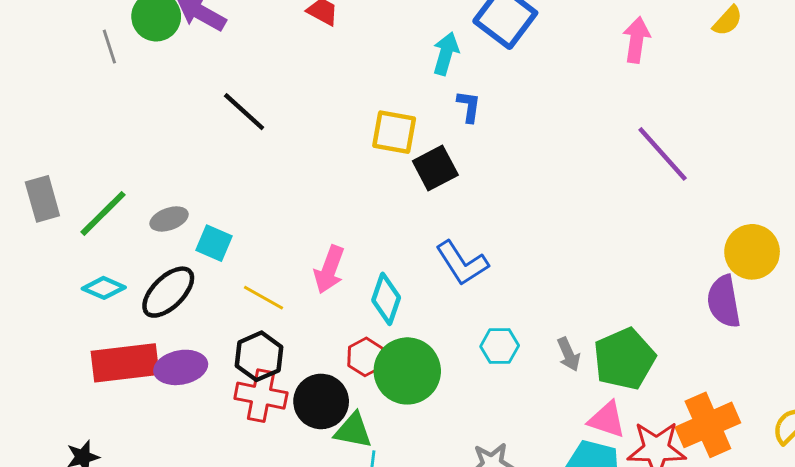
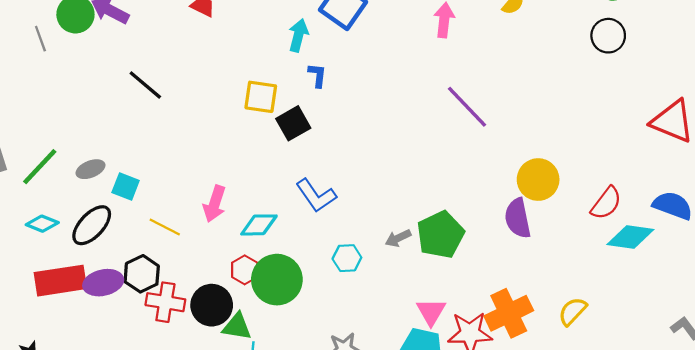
cyan diamond: (386, 299) -> (259, 225), turned 72
gray arrow: (569, 354) -> (398, 238), moved, turned 90
black hexagon: (259, 356) -> (142, 274), moved
green pentagon: (624, 359) -> (440, 235), moved
pink triangle: (607, 420) -> (431, 312), turned 44

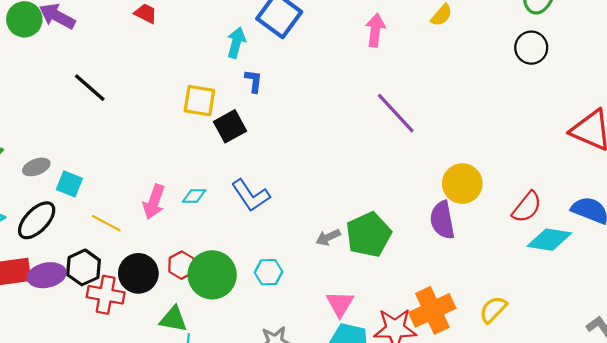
cyan diamond: (259, 225) -> (194, 196), moved, size x0.7
cyan hexagon: (347, 258) -> (269, 272), moved
black circle: (212, 305) -> (138, 273), moved
pink triangle: (431, 312) -> (340, 304), moved

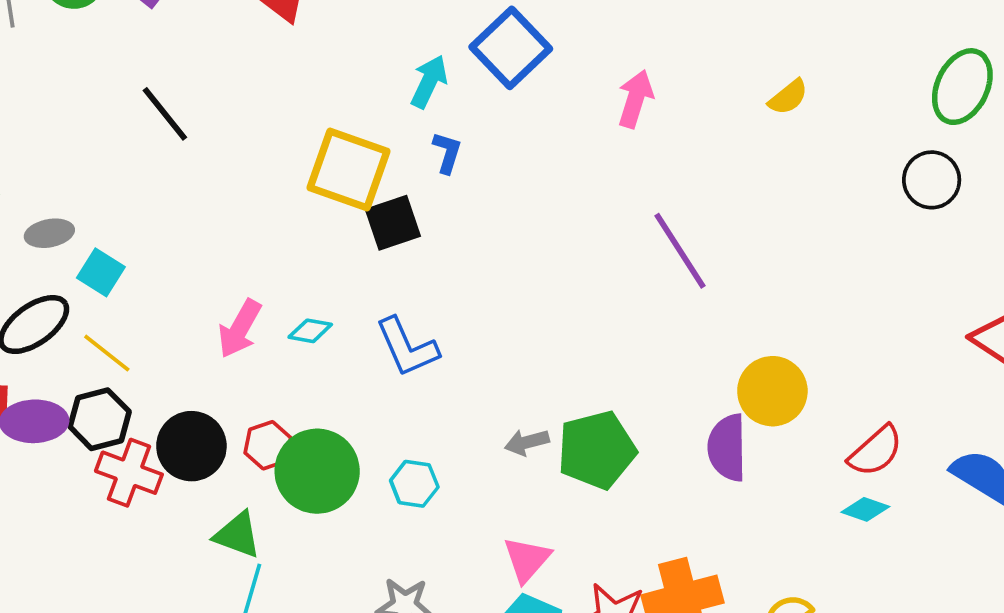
pink arrow: (375, 30) -> (635, 99), moved
yellow square: (199, 101) -> (349, 169), size x1.4
yellow line: (106, 223) -> (107, 353), moved
cyan diamond: (549, 240) -> (865, 509), moved, size x0.6

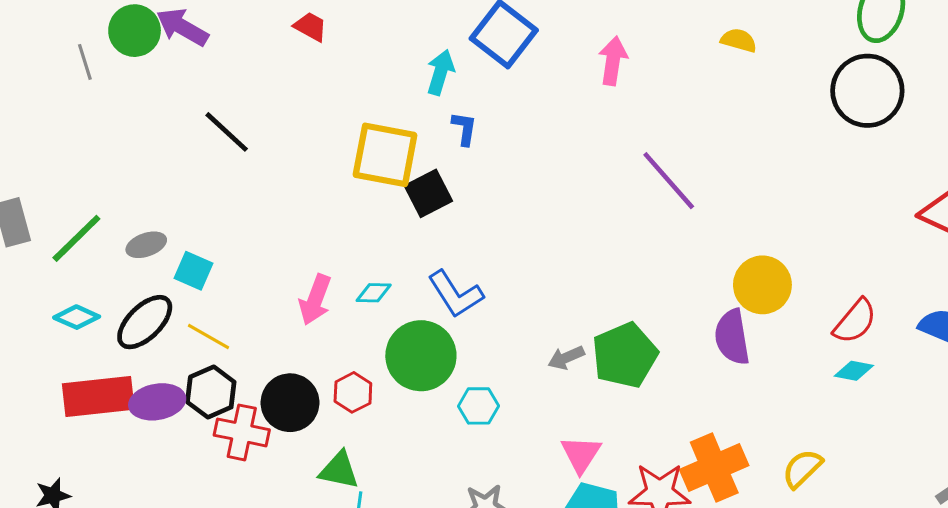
yellow semicircle: (788, 97) -> (739, 40), turned -117
black circle: (932, 180) -> (867, 91), size x1.5
green circle: (317, 471) -> (421, 356), moved

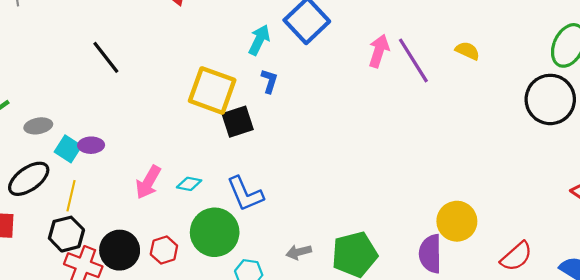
purple line: (669, 181) -> (413, 60), moved
yellow line: (209, 336) -> (71, 196), turned 64
gray arrow: (566, 358) -> (299, 252), moved
purple ellipse: (157, 402) -> (91, 145), moved, size x0.7

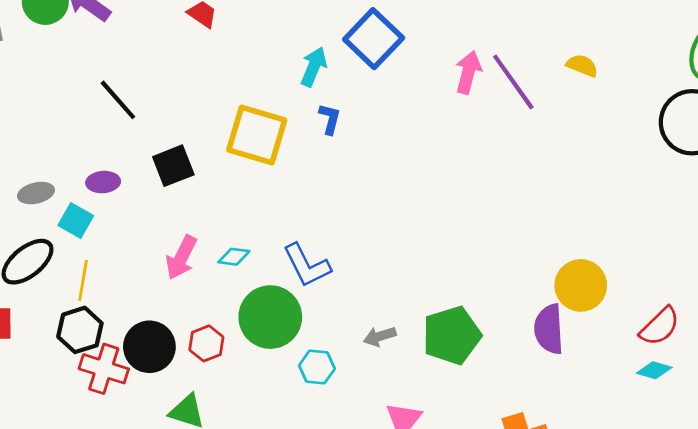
black square: (238, 122) -> (173, 166), moved
purple ellipse: (91, 145) -> (103, 182), moved

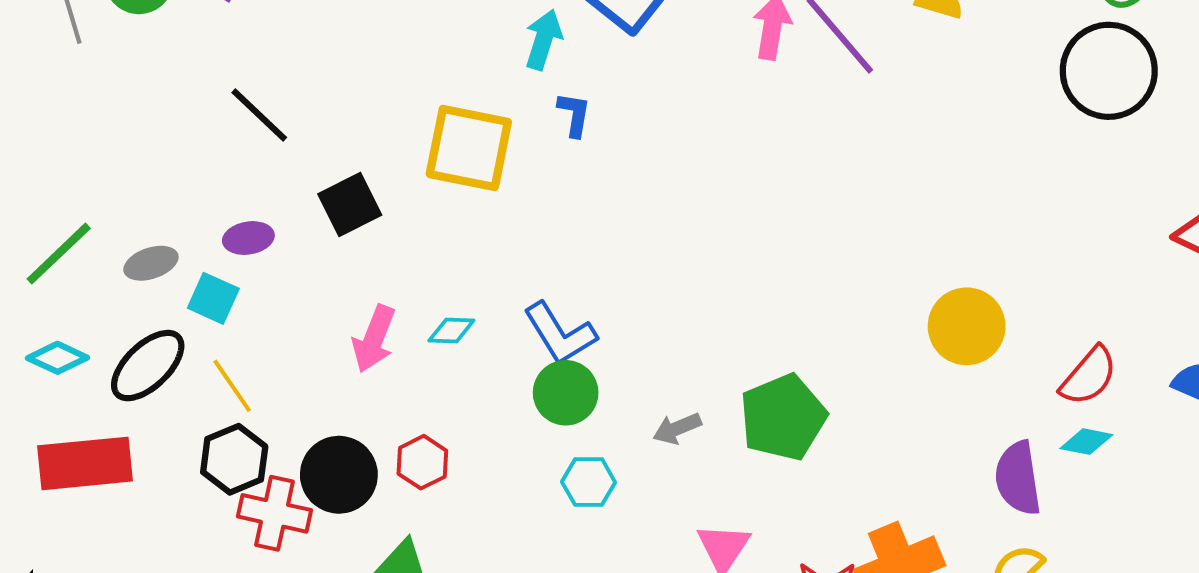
yellow line: (83, 280) -> (232, 386), turned -39
green circle: (270, 317) -> (566, 393), moved, size x0.7
purple semicircle: (549, 329) -> (1018, 478), moved

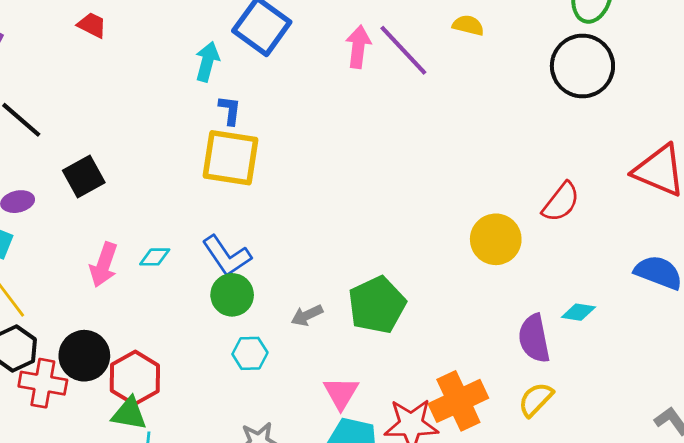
yellow square: (469, 148) -> (230, 158), moved
red semicircle: (1089, 376) -> (561, 202), moved
red hexagon: (422, 462) -> (135, 378), moved, size x1.5

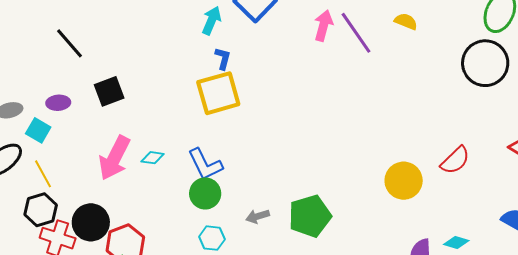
yellow square: (230, 158) -> (218, 93), turned -33
pink arrow: (104, 265) -> (114, 158), size x1.4

